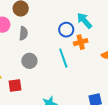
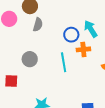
gray semicircle: (23, 33) -> (38, 25), moved

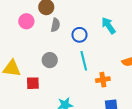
blue circle: (71, 35) -> (79, 35), moved
orange cross: (83, 49) -> (103, 80), moved

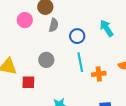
orange cross: (103, 80) -> (99, 74), moved

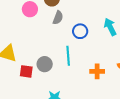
gray circle: (46, 60) -> (45, 64), moved
cyan line: (80, 62) -> (68, 56), moved

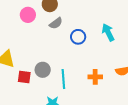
gray semicircle: (58, 18) -> (56, 23), turned 32
cyan line: (68, 56) -> (63, 79), moved

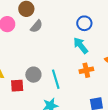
cyan arrow: (108, 32) -> (81, 46), moved
blue circle: (78, 37) -> (84, 23), moved

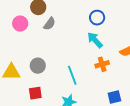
gray circle: (33, 75) -> (38, 66), moved
red square: (17, 86) -> (35, 93), moved

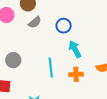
blue circle: (97, 18) -> (64, 26), moved
cyan line: (72, 75) -> (51, 67), moved

